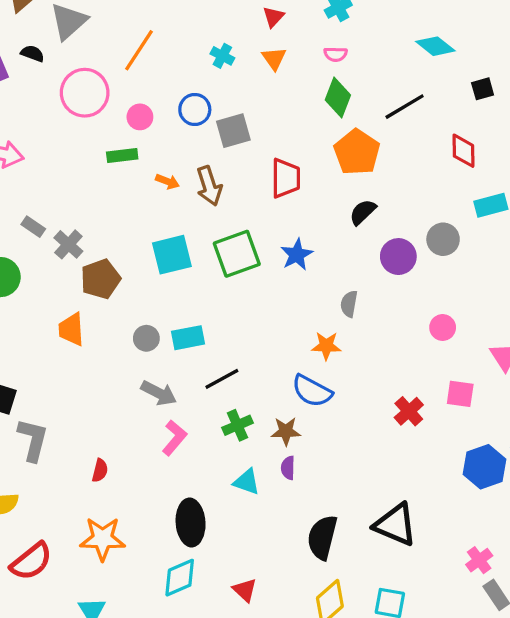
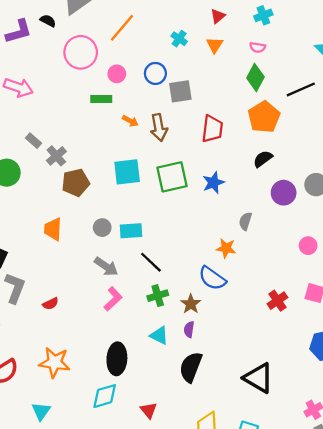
orange trapezoid: (71, 329) -> (53, 229), moved
black line: (222, 379) -> (151, 262), turned 65
brown star: (286, 431) -> (191, 304), turned 30
red semicircle: (100, 470) -> (51, 304), moved, turned 42
black semicircle: (322, 537) -> (191, 367), moved

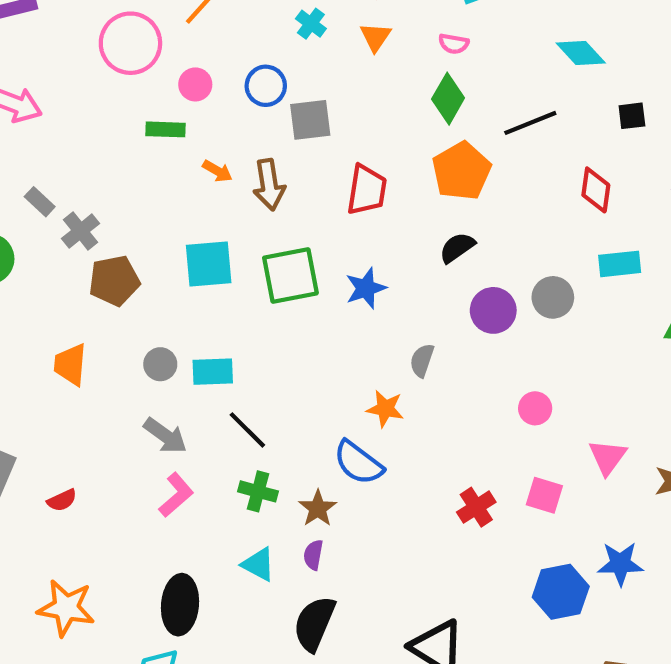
green cross: (158, 296) -> (258, 491), turned 30

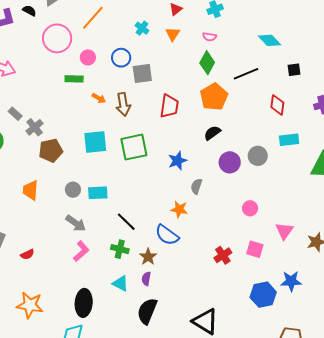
blue star: (366, 288) -> (177, 161), moved
black line: (247, 430) -> (126, 222), moved

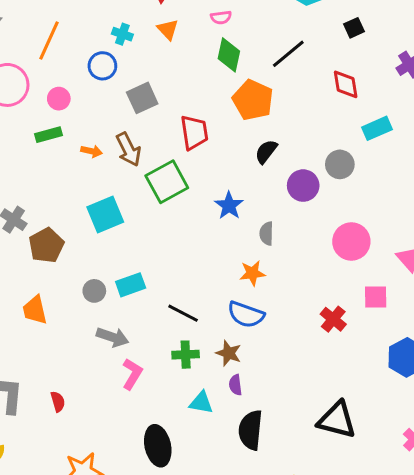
blue circle: (121, 58) -> (102, 66), moved
green square: (134, 147) -> (167, 182), moved
pink circle: (250, 208) -> (351, 241), size x1.6
red semicircle: (27, 254) -> (58, 402), turned -64

